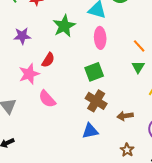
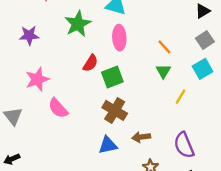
red semicircle: (48, 60) -> (90, 63), moved
brown arrow: (125, 116) -> (141, 137), moved

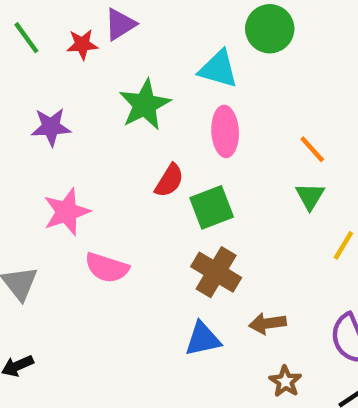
pink semicircle: (58, 108) -> (107, 268), turned -30

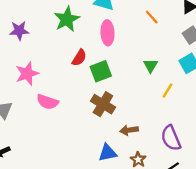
orange line: (312, 149) -> (152, 17), moved
blue triangle: (203, 339) -> (108, 153), moved

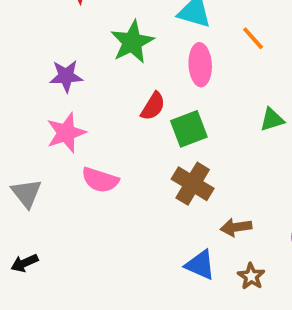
orange line: (152, 17) -> (253, 38), moved
purple star: (19, 31) -> (66, 76), moved
green triangle: (151, 66) -> (272, 119), turned 42
blue triangle: (108, 153) -> (200, 265), turned 36

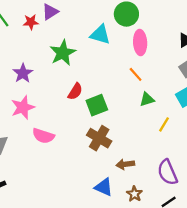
orange line: (253, 38) -> (136, 74), moved
pink ellipse: (200, 65) -> (140, 42), moved
purple star: (66, 76) -> (23, 73), turned -30

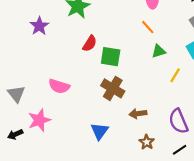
green square: (97, 105) -> (111, 57), turned 30
pink star: (23, 107) -> (39, 120), moved
blue triangle: (104, 187) -> (100, 131), moved, turned 42

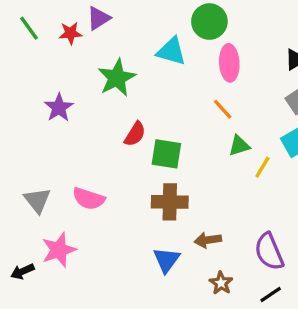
yellow line: (175, 75) -> (262, 167), moved
brown cross: (113, 88) -> (170, 202), turned -30
gray triangle: (16, 94) -> (37, 200), moved
blue triangle: (100, 131) -> (166, 260), moved

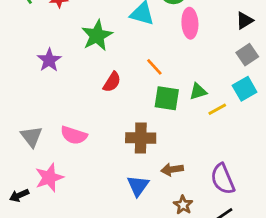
orange line: (223, 109) -> (154, 67), moved
green square: (166, 154) -> (167, 98), moved
yellow line: (262, 167) -> (217, 109), turned 30

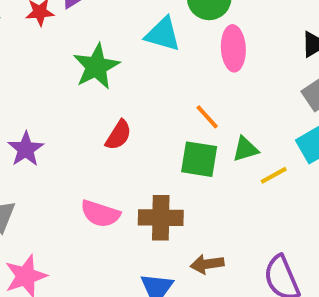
purple star: (49, 60) -> (26, 149), moved
orange line: (154, 67) -> (207, 117), moved
pink semicircle: (74, 135) -> (100, 214), moved

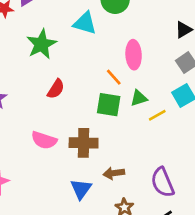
pink ellipse: (233, 48) -> (134, 55), moved

